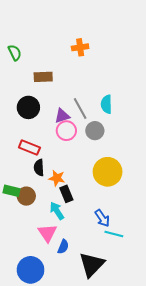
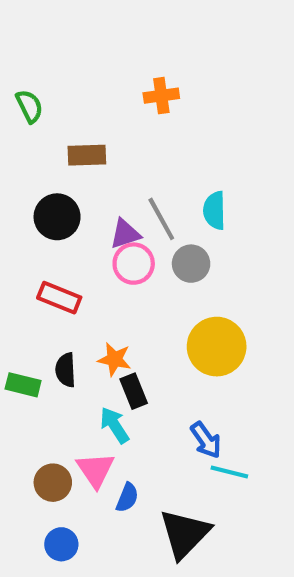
black semicircle: (39, 168) -> (66, 370), moved
brown circle: (26, 196) -> (53, 483), moved
blue circle: (31, 270) -> (61, 544), size x0.6

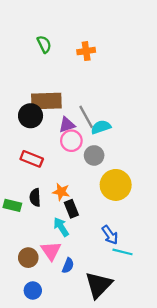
green semicircle: (29, 106) -> (44, 44), moved
brown rectangle: (87, 155) -> (46, 101), moved, size x1.5
cyan semicircle: (214, 210) -> (101, 127), moved, turned 72
gray circle: (191, 264) -> (94, 155), moved

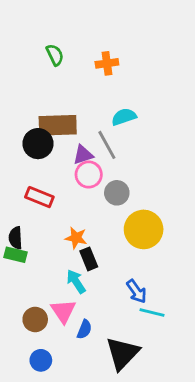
cyan semicircle: (101, 127) -> (124, 117), moved
black semicircle: (35, 197) -> (15, 238), moved

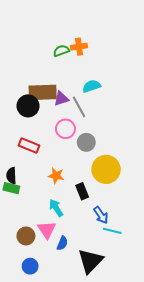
green semicircle: (55, 55) -> (61, 51), moved, turned -84
purple triangle: (83, 155) -> (61, 99), moved
black rectangle: (89, 259) -> (82, 191), moved

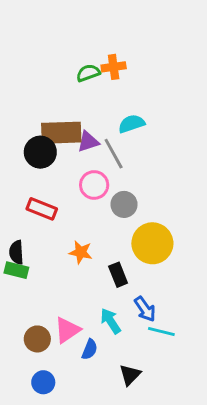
cyan arrow: (56, 208) -> (111, 321), moved
pink triangle: (47, 230) -> (67, 330), turned 30
black triangle: (90, 261) -> (130, 375), size x0.6

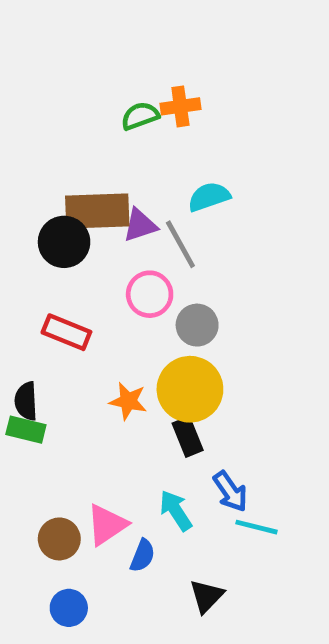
yellow circle: (152, 243) -> (190, 389), moved

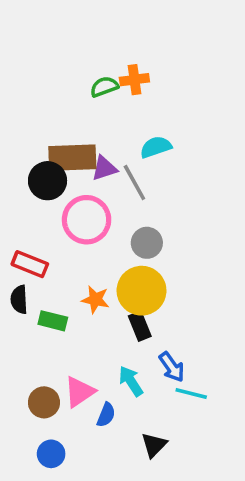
pink circle: (150, 294) -> (87, 220), moved, size x1.4
red rectangle: (66, 332) -> (30, 264), moved
green rectangle: (26, 430) -> (53, 321), moved

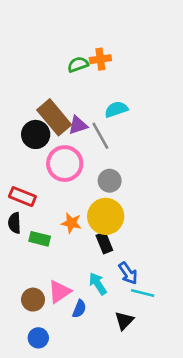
brown rectangle: (72, 158) -> (54, 117), turned 52
black triangle: (154, 445) -> (124, 321), moved

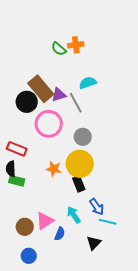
green semicircle: (78, 64) -> (59, 49), turned -119
green rectangle: (40, 239) -> (17, 181), moved

